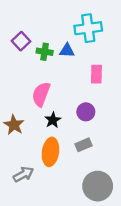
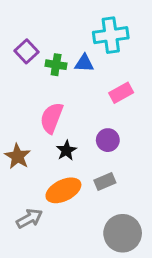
pink rectangle: (96, 74) -> (121, 93), turned 60
orange ellipse: (50, 152) -> (63, 190), turned 56

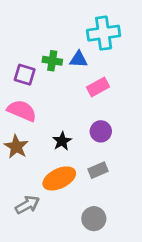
purple square: (26, 51) -> (25, 75), moved, turned -30
pink rectangle: (121, 93) -> (98, 87), moved
pink semicircle: (52, 118) -> (22, 111), moved, turned 92
gray circle: (123, 233) -> (94, 219), moved, size x0.7

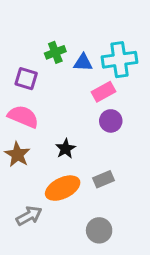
cyan cross: (104, 33) -> (120, 60), moved
green cross: (52, 61) -> (55, 52), moved, turned -30
purple circle: (101, 131) -> (111, 121), moved

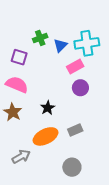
blue triangle: (83, 63) -> (60, 45), turned -48

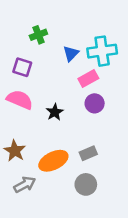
green cross: (40, 38) -> (38, 35), moved
black star: (48, 108) -> (55, 112), moved
brown star: (13, 112) -> (15, 151), moved
gray circle: (72, 167) -> (86, 184), moved

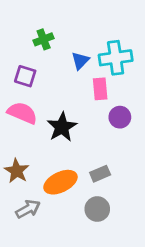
pink rectangle: (88, 78) -> (100, 89), turned -66
purple circle: (95, 103) -> (120, 117), moved
black star: (55, 112) -> (62, 127), size x1.5

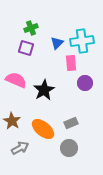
purple square: (25, 76) -> (26, 48), moved
orange ellipse: (60, 182) -> (43, 129), turned 65

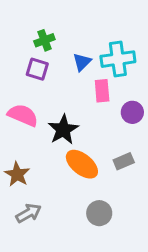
purple circle: (85, 83) -> (132, 112), moved
gray rectangle: (71, 123) -> (124, 161), moved
orange ellipse: (43, 129) -> (82, 164), moved

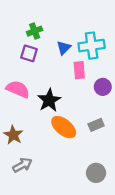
gray circle: (99, 213) -> (96, 173), moved

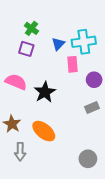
green cross: (35, 31) -> (31, 28), turned -32
gray rectangle: (96, 125) -> (92, 107), moved
orange ellipse: (64, 127) -> (44, 131), moved
gray arrow: (22, 165) -> (20, 152), turned 120

